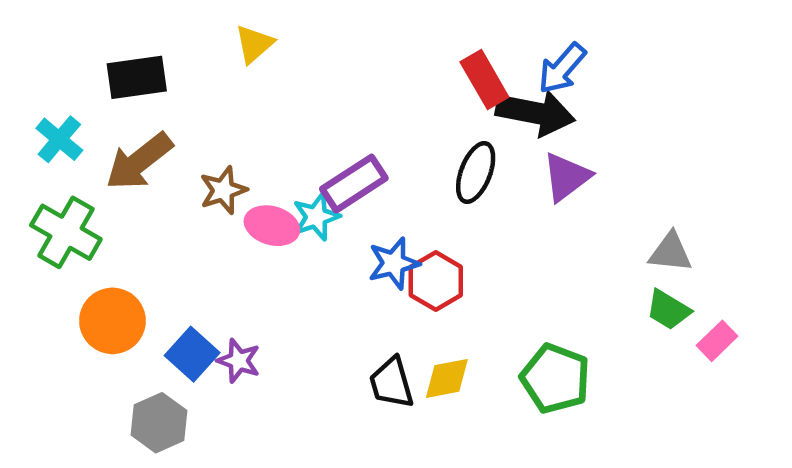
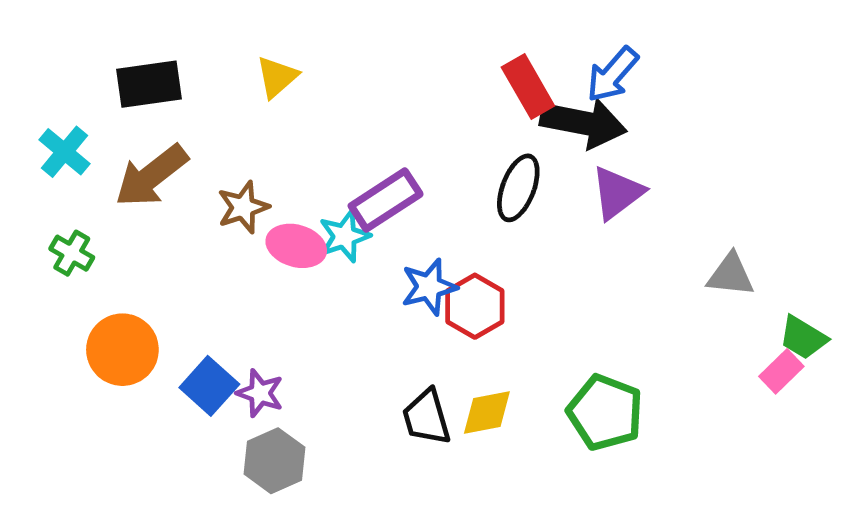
yellow triangle: (254, 44) -> (277, 77), moved
green cross: (66, 232) -> (72, 253), size x0.6
green trapezoid: (668, 310) -> (803, 338), moved
gray hexagon: (159, 423) -> (275, 461), moved

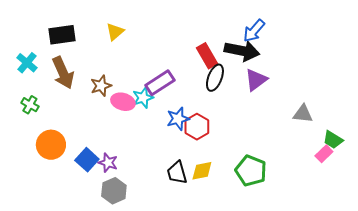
red rectangle: (528, 87) -> (207, 56), moved
brown arrow: (151, 176) -> (63, 73), turned -76

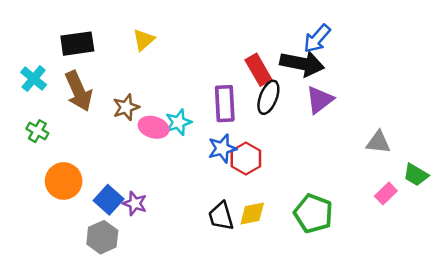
purple rectangle: (160, 83) -> (225, 104), moved, turned -60
pink rectangle: (324, 154) -> (386, 193), moved
gray hexagon: (114, 191) -> (102, 237), moved

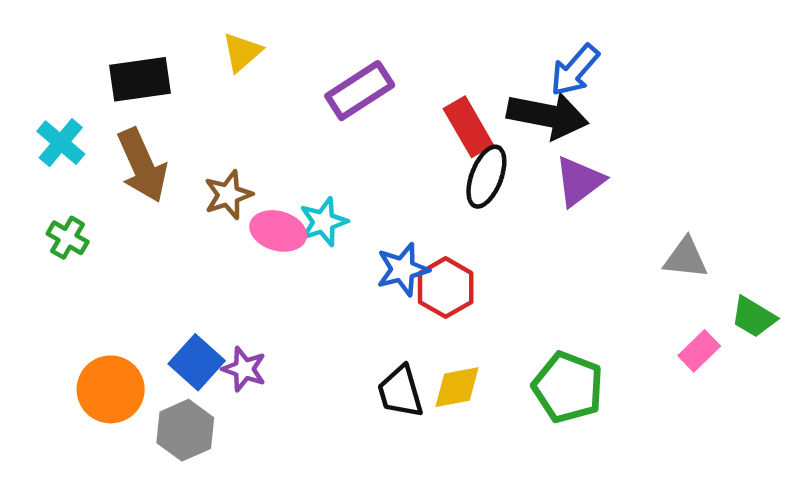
yellow triangle: (144, 40) -> (242, 52), moved
purple rectangle: (225, 104) -> (360, 91), moved, turned 60
orange circle: (64, 181) -> (111, 389), moved

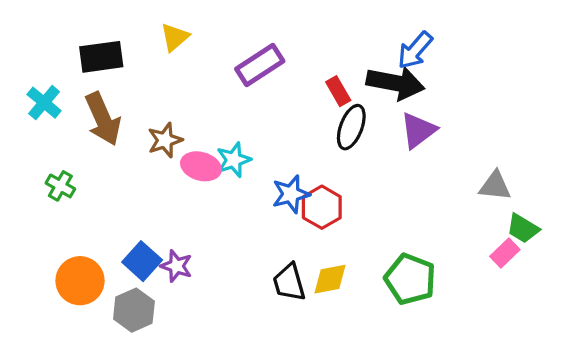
red rectangle: (468, 127) -> (338, 91), size x0.7
green cross: (68, 238) -> (60, 186), moved
green trapezoid: (754, 317) -> (523, 228), moved

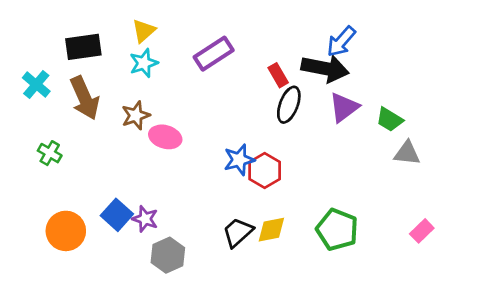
cyan star: (234, 160) -> (144, 63), moved
green trapezoid: (523, 228) -> (390, 119), moved
pink rectangle: (505, 253) -> (422, 231), moved
black trapezoid: (289, 282) -> (238, 232), turned 64
gray hexagon: (134, 310) -> (168, 255), moved

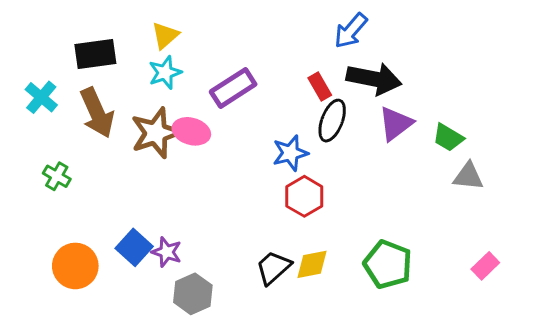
blue arrow: (341, 42) -> (351, 31), moved
purple rectangle: (214, 54) -> (233, 88), moved
brown star: (136, 115) -> (156, 133), size x1.5
pink ellipse: (165, 137) -> (191, 131), moved
blue star: (239, 160) -> (290, 153), moved

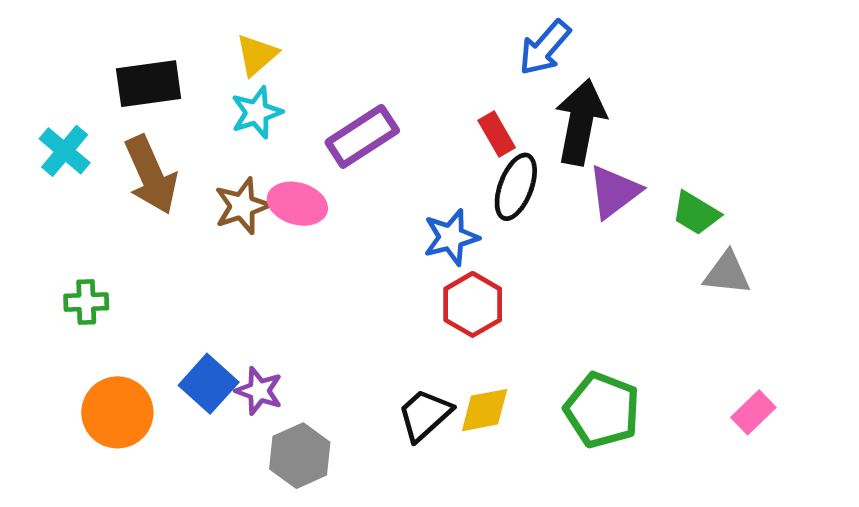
black arrow: (374, 79) -> (581, 122), turned -90
brown star: (156, 133) -> (242, 206), size x0.7
green cross: (57, 176) -> (86, 302), moved, turned -32

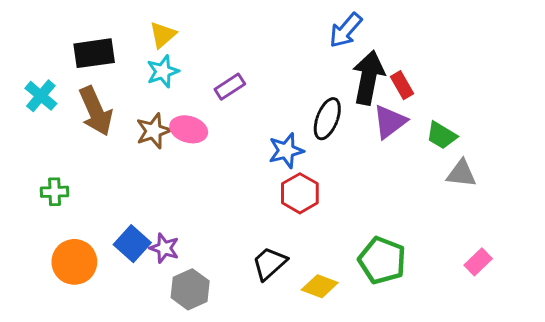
red rectangle: (497, 134) -> (402, 85), moved
purple rectangle: (362, 136) -> (230, 87), size x0.7
yellow diamond: (485, 410) -> (320, 286), moved, turned 32

